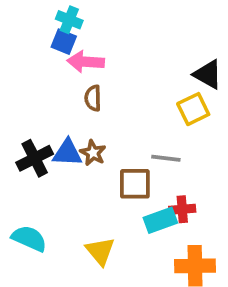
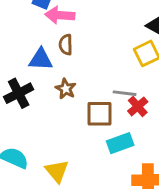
blue triangle: (67, 153) -> (41, 59), moved
red cross: (182, 209) -> (138, 106), moved, turned -36
yellow triangle: (100, 251) -> (57, 171), moved

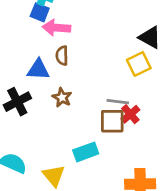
brown square: (100, 114) -> (112, 121), moved
cyan rectangle: (120, 143) -> (86, 152), moved

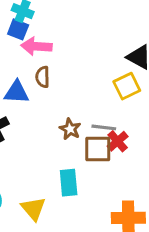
brown star: (62, 97) -> (70, 129), moved
cyan rectangle: (86, 152) -> (69, 183), turned -75

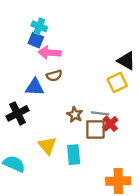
brown semicircle: (43, 77) -> (54, 76), turned -105
yellow triangle: (33, 209) -> (47, 145), moved

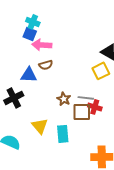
red cross: (110, 124) -> (95, 107), turned -32

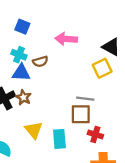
cyan cross: (33, 22) -> (19, 55), moved
pink arrow: (42, 45) -> (66, 39), moved
brown star: (64, 99) -> (23, 97), moved
red cross: (95, 107) -> (95, 134), moved

